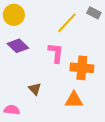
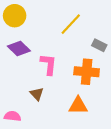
gray rectangle: (94, 13) -> (99, 45), moved
pink L-shape: (56, 53) -> (48, 64), moved

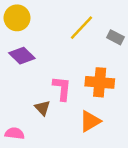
gray rectangle: (99, 45) -> (116, 37), moved
pink L-shape: (48, 64) -> (62, 88), moved
orange triangle: (78, 106) -> (90, 121), turned -30

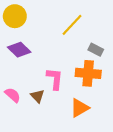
gray rectangle: (116, 37) -> (96, 50), moved
pink semicircle: (15, 133) -> (13, 95), moved, turned 35

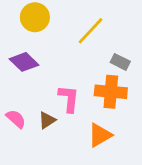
yellow circle: (15, 16) -> (35, 17), moved
brown triangle: (37, 96) -> (47, 120), turned 40

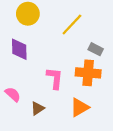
purple diamond: (24, 62) -> (19, 49), turned 45
brown triangle: (47, 120) -> (38, 108), moved

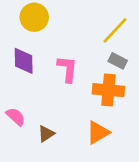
yellow line: (72, 24) -> (115, 30), moved
pink L-shape: (55, 78) -> (67, 69), moved

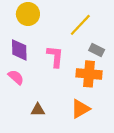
yellow line: (115, 30) -> (80, 25), moved
pink semicircle: (16, 117) -> (16, 77), moved
brown triangle: (46, 134) -> (38, 110), turned 32

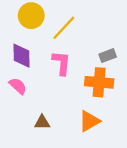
yellow line: (80, 25) -> (64, 28), moved
gray rectangle: (97, 50) -> (108, 56), turned -48

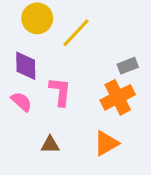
pink L-shape: (62, 63) -> (60, 92), moved
orange cross: (99, 82) -> (118, 97), turned -32

